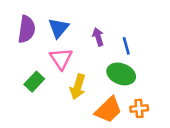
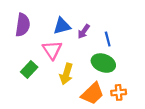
blue triangle: (59, 28) -> (62, 26), moved, turned 36
purple arrow: (98, 37) -> (84, 31), turned -128

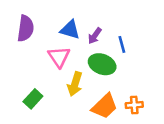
blue triangle: (62, 26) -> (70, 30), turned 30
green ellipse: (103, 63) -> (102, 64), moved
green rectangle: (29, 70) -> (33, 99), moved

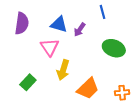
blue line: (122, 44) -> (102, 12), moved
green ellipse: (102, 64) -> (114, 48), moved
orange cross: (134, 105) -> (122, 93), moved

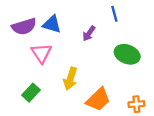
purple semicircle: (22, 23) -> (24, 26), turned 65
blue triangle: (59, 24) -> (52, 24), moved
pink triangle: (50, 47) -> (41, 53), moved

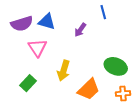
green ellipse: (127, 54) -> (116, 66), moved

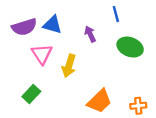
purple arrow: (80, 30) -> (90, 34), turned 120
green ellipse: (116, 66) -> (130, 47), moved
yellow arrow: (64, 71) -> (69, 66), moved

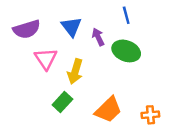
blue triangle: (52, 25) -> (71, 27), moved, turned 36
green ellipse: (130, 47) -> (126, 51), moved
green rectangle: (31, 94) -> (62, 102), moved

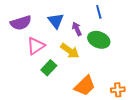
pink triangle: (46, 59) -> (36, 46), turned 30
yellow arrow: (75, 71) -> (70, 51), moved, turned -72
green rectangle: (62, 102) -> (49, 68), moved

